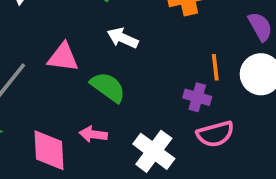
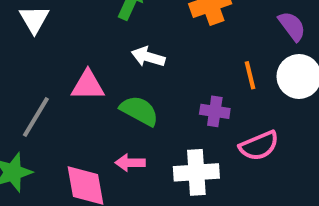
purple cross: (197, 97) -> (215, 111), moved
white cross: (154, 151) -> (196, 172), turned -33

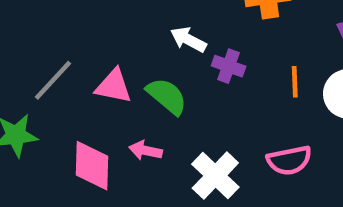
pink triangle: (88, 85) -> (113, 86), moved
purple cross: (215, 111) -> (229, 66), moved
white cross: (196, 172) -> (215, 176), turned 36

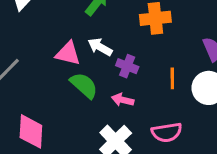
pink triangle: (113, 86) -> (68, 54), moved
pink arrow: (146, 151) -> (123, 100), moved

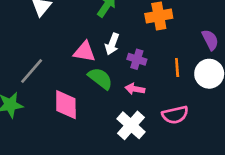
white arrow: (100, 47) -> (112, 44), turned -95
pink diamond: (31, 131) -> (66, 105), moved

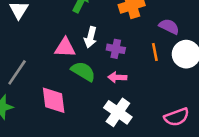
purple semicircle: (210, 40) -> (169, 26), moved, turned -30
pink semicircle: (175, 115) -> (177, 117), moved

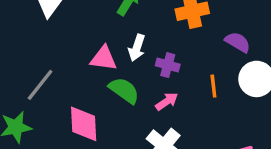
orange line: (155, 52) -> (213, 86), moved
pink arrow: (117, 77) -> (167, 101), turned 138

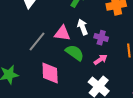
white arrow: (137, 48) -> (83, 27), turned 140
gray line: (40, 85) -> (37, 42), moved

